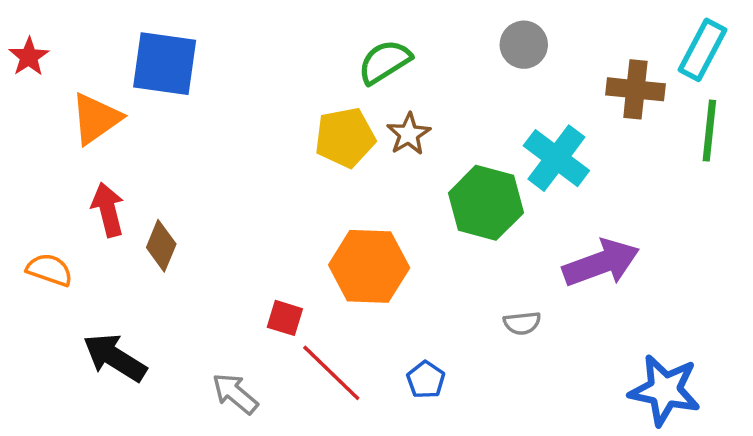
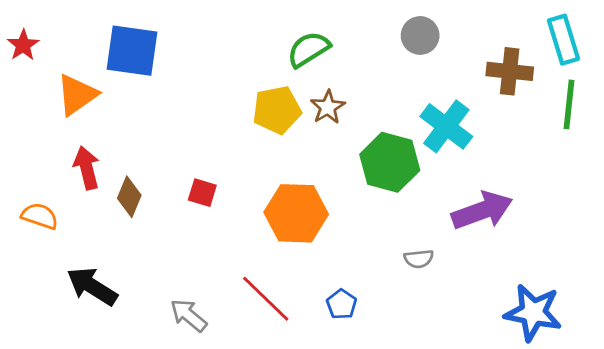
cyan rectangle: (703, 50) -> (563, 40), turned -45
red square: (285, 318) -> (202, 193), moved

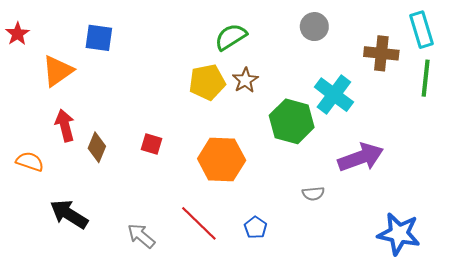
blue square: (132, 51) -> (99, 38), size x0.7

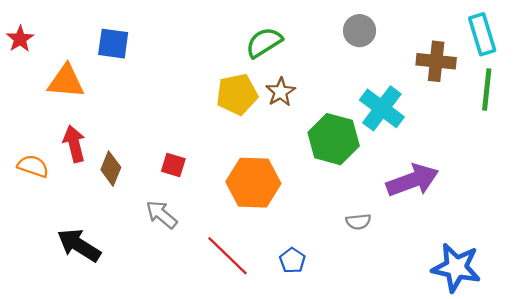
orange triangle: (58, 71) -> (66, 81), turned 40
orange semicircle: (30, 162) -> (33, 166), moved
gray arrow: (141, 236) -> (161, 215), moved

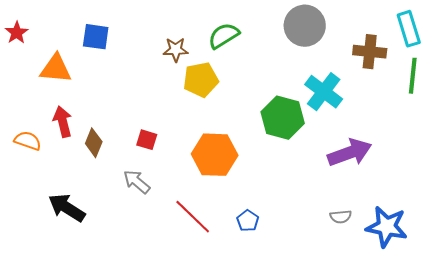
gray circle: (360, 31) -> (305, 26), size x1.5
brown star: (281, 92) -> (176, 50), moved, turned 30
gray semicircle: (358, 222) -> (341, 217), moved

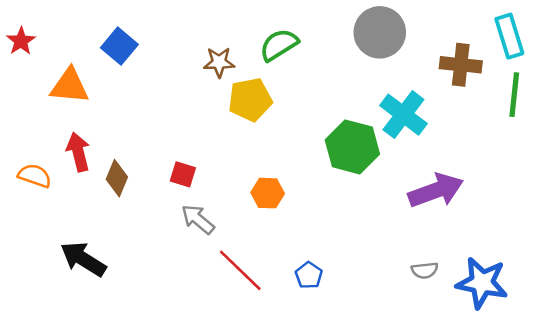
blue square: (96, 37) -> (119, 46), turned 32
orange hexagon: (215, 155) -> (268, 193), size x0.6
gray arrow: (137, 182) -> (198, 219), moved

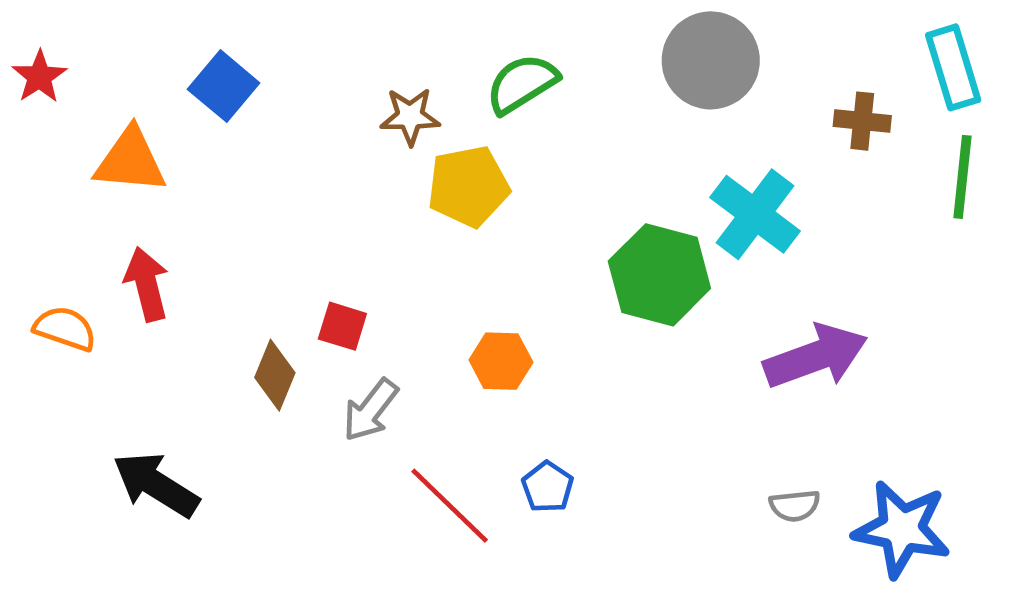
brown cross: (461, 65) -> (862, 121), size x0.7
brown diamond: (117, 178) -> (275, 375), moved
gray arrow: (198, 219) -> (370, 410), turned -92
blue pentagon: (309, 275) -> (548, 487), moved

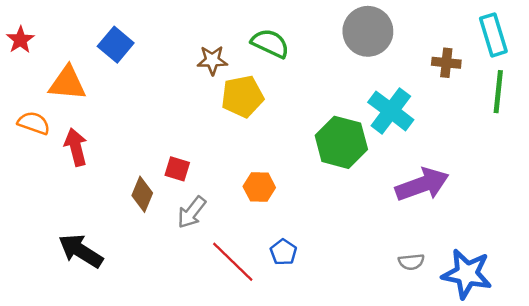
green semicircle: (522, 84) -> (270, 43), turned 57
orange semicircle: (65, 328) -> (34, 123), moved

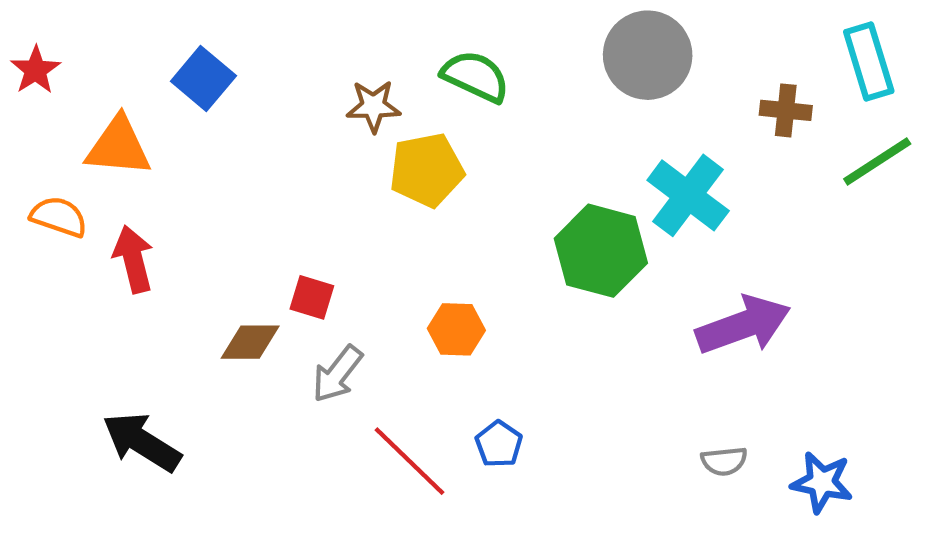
green line: (498, 92) -> (877, 161), turned 51
brown diamond: (142, 194) -> (250, 342), turned 68
blue star: (467, 274) -> (822, 482), size x0.7

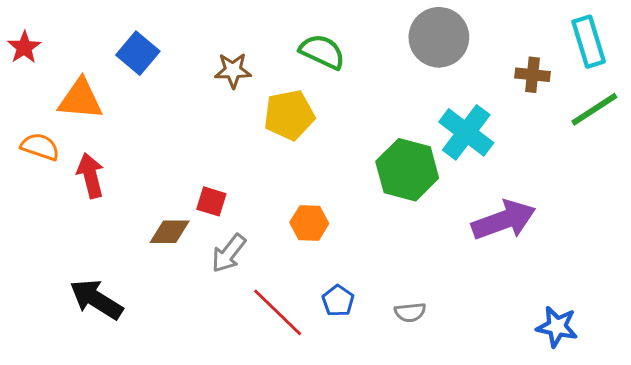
brown star: (373, 106) -> (233, 70), moved
gray semicircle: (724, 461) -> (410, 312), moved

